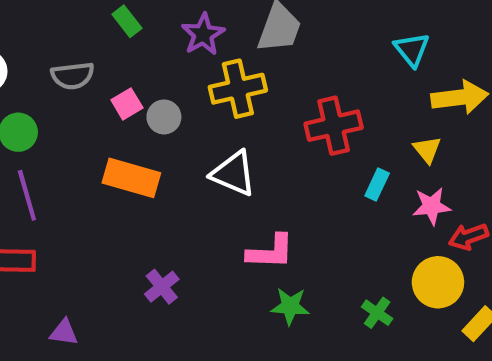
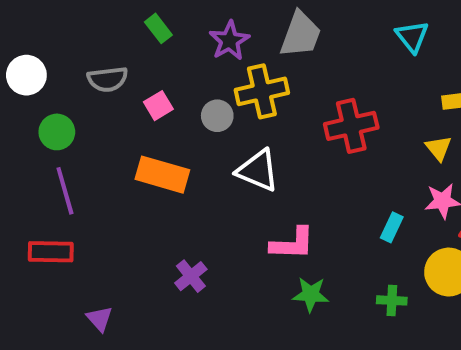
cyan triangle: (412, 50) -> (412, 37), moved
gray circle: (164, 117) -> (217, 116), moved
cyan rectangle: (377, 184) -> (392, 227), moved
green cross: (377, 313) -> (392, 300), turned -32
purple triangle: (64, 332) -> (99, 319), turned 40

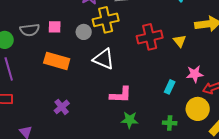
gray semicircle: (108, 79) -> (30, 30), moved
pink square: (158, 106) -> (55, 27), turned 32
yellow triangle: (439, 148) -> (180, 41), moved
purple cross: (191, 276) -> (62, 107), moved

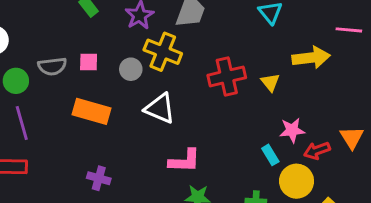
yellow cross: (106, 20) -> (163, 52), turned 35
cyan rectangle: (170, 87) -> (270, 155), moved, turned -56
purple cross: (62, 107) -> (99, 178), turned -35

